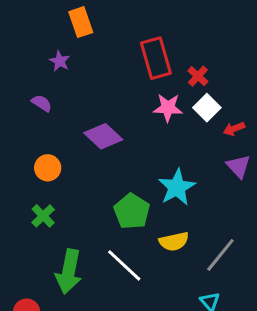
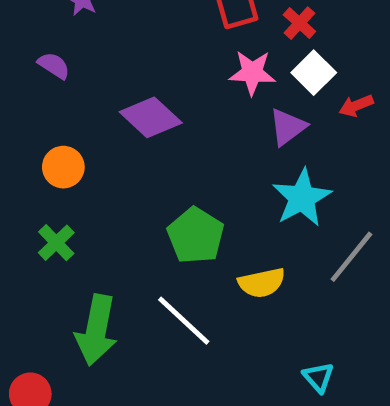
purple triangle: (238, 166) -> (288, 127), moved, turned 36
cyan star: (177, 187) -> (302, 198), moved
gray line: (220, 255) -> (351, 257), moved

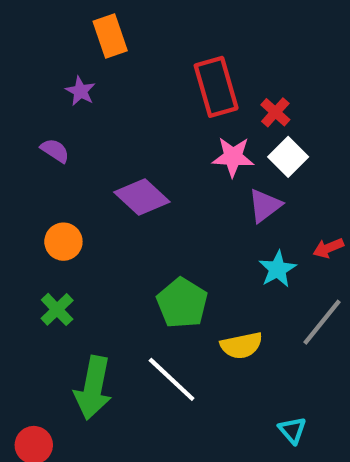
red arrow: (356, 106) -> (328, 248), moved
cyan star: (302, 198) -> (277, 269), size x0.7

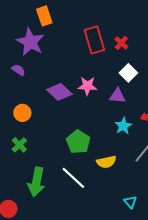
purple star: (80, 91) -> (30, 42), size x2.0
red cross: (275, 112) -> (121, 43), moved
pink star: (233, 157) -> (87, 86), moved
purple triangle: (265, 206) -> (117, 96), turned 42

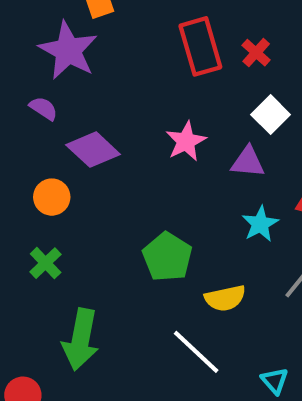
pink star: (87, 86) -> (186, 141), turned -30
purple diamond: (59, 92) -> (93, 150), moved
white line: (73, 178) -> (196, 352), moved

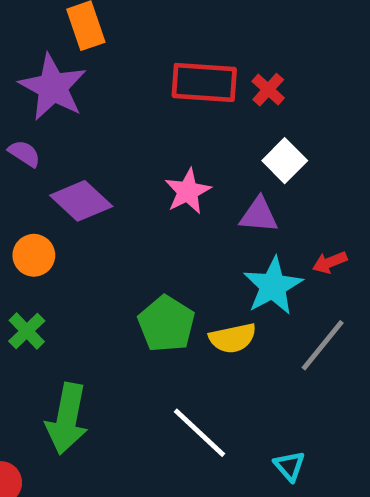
red rectangle: (200, 46) -> (204, 82), turned -70
cyan star: (260, 224) -> (273, 286), size x1.4
yellow semicircle: (225, 298) -> (233, 338), moved

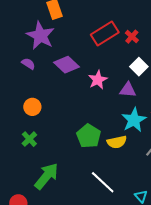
red rectangle: (204, 82) -> (105, 34), turned -36
purple diamond: (81, 201) -> (67, 65), moved
green arrow: (67, 419) -> (46, 176), turned -152

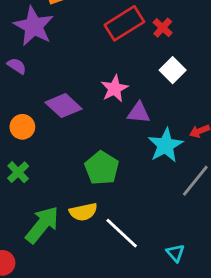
purple diamond: (67, 65) -> (63, 106), moved
purple triangle: (128, 90) -> (139, 113), moved
yellow semicircle: (117, 142) -> (83, 212), moved

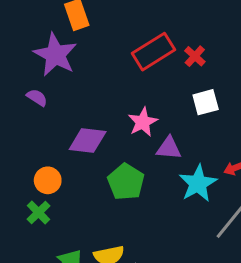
white square: (173, 70) -> (206, 102), turned 30
purple diamond: (63, 106) -> (88, 140), turned -36
orange circle: (22, 127) -> (48, 180), moved
green pentagon: (102, 168) -> (126, 182), moved

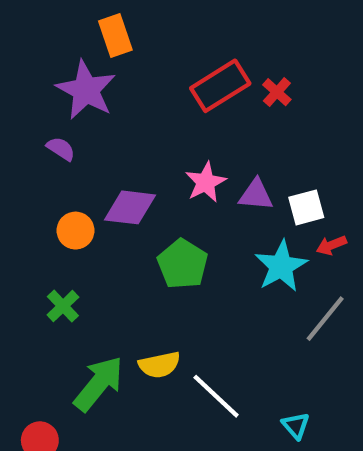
white square: (206, 102) -> (306, 207), moved
purple triangle: (169, 148) -> (256, 195), moved
orange circle: (48, 180) -> (76, 231), moved

